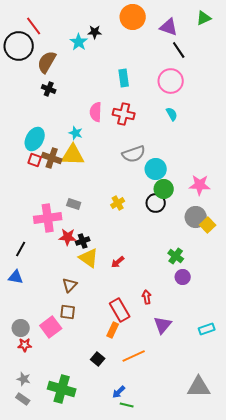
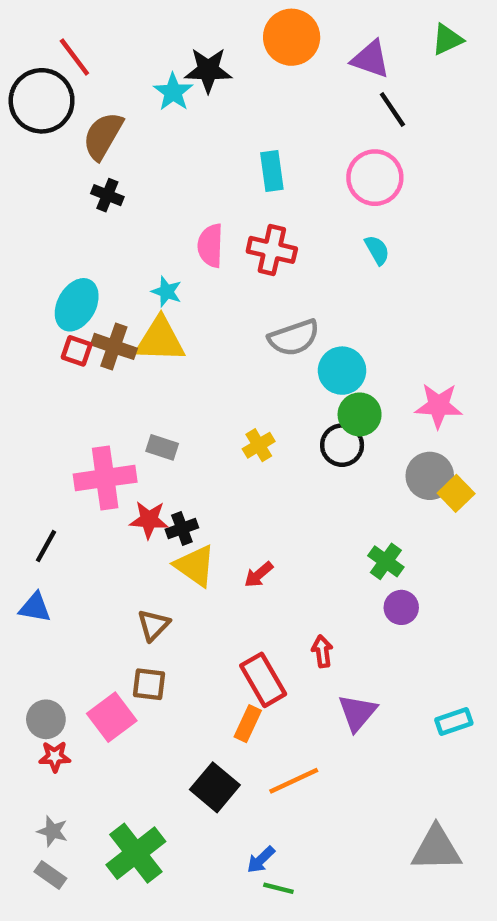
black star: (95, 32) -> (208, 70), size x1.5
black square: (98, 359) -> (215, 787), size x1.5
green cross: (62, 389) -> (136, 853), turned 36

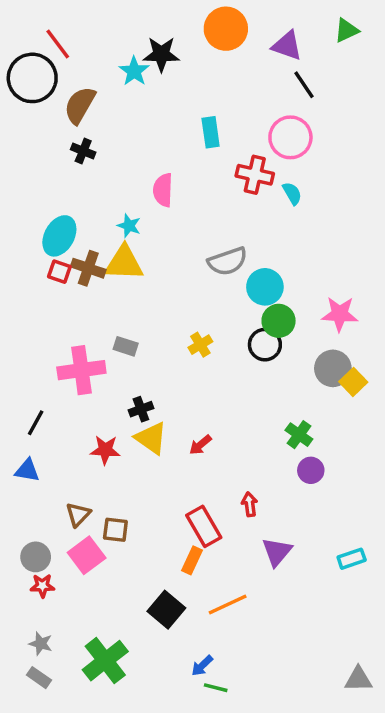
red cross: (272, 250) -> (255, 175), moved
red star: (149, 520) -> (105, 450), moved
brown triangle: (153, 625) -> (78, 514), moved
gray triangle: (436, 849) -> (358, 679), moved, size x0.7

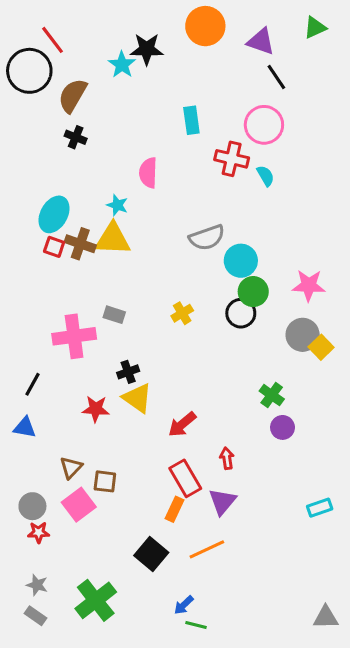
red arrow: (200, 445) -> (182, 424), moved, size x1.4
purple triangle: (277, 552) -> (222, 502), moved

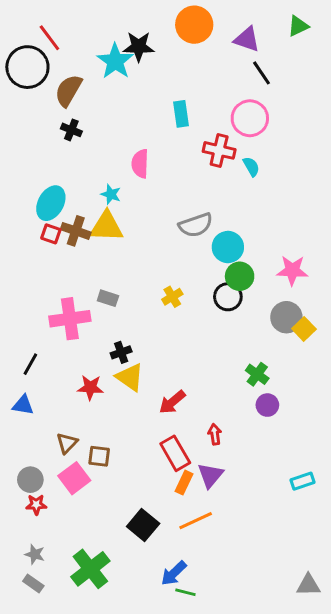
cyan star: (122, 65) -> (115, 61), size x1.4
orange rectangle: (174, 509) -> (184, 483), moved
blue arrow: (184, 605) -> (174, 573), size x1.4

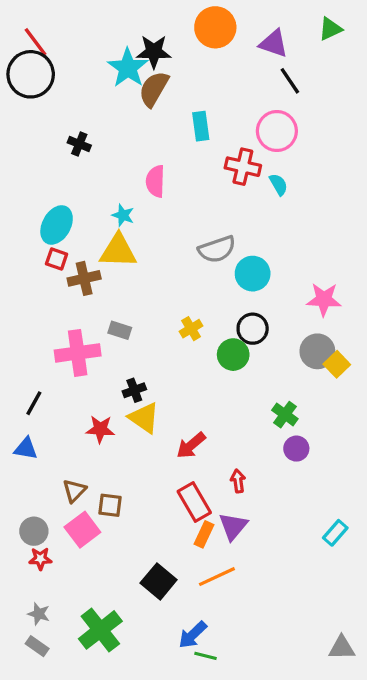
red line: (49, 38) -> (35, 42), moved
brown semicircle: (68, 90) -> (154, 89), moved
brown cross: (76, 231) -> (84, 278), moved, turned -32
green circle: (240, 276) -> (233, 355), moved
cyan rectangle: (303, 481) -> (335, 533), turned -30

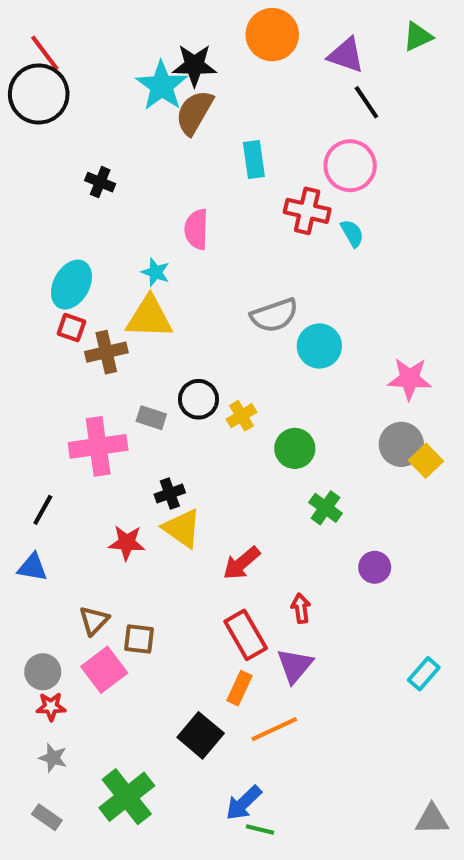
black circle: (253, 329) -> (198, 399), moved
green cross: (285, 415) -> (326, 508), moved
orange rectangle: (204, 534) -> (239, 688), moved
gray star: (39, 614) -> (53, 758), moved

